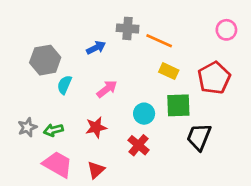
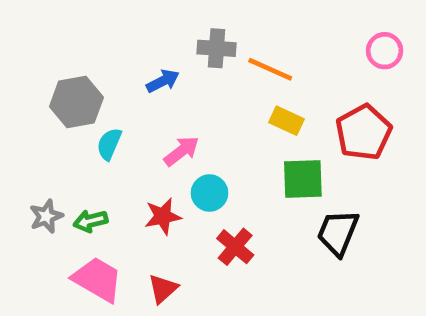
cyan circle: (144, 114) -> (209, 193), moved

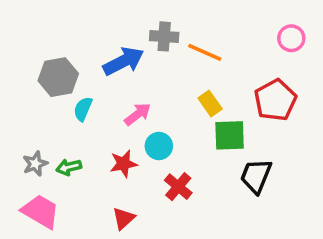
blue arrow: (163, 81) -> (124, 61), size x1.6
yellow rectangle: (287, 121) -> (210, 104), moved, turned 30
pink trapezoid: (97, 279) -> (41, 211), moved

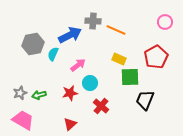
yellow rectangle: (210, 104) -> (119, 59), turned -32
cyan semicircle: (83, 109) -> (53, 54), moved

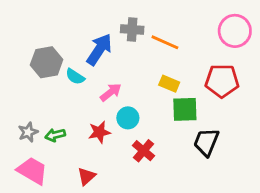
pink circle: (165, 22) -> (235, 31), size x1.5
blue arrow: (70, 35) -> (99, 49), turned -30
cyan semicircle: (53, 54) -> (75, 77), turned -80
red pentagon: (156, 57) -> (222, 81), turned 30
red triangle: (70, 124) -> (87, 176), moved

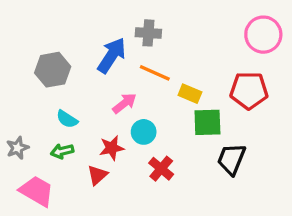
orange line: (165, 42) -> (155, 73), moved
cyan semicircle: (75, 77) -> (67, 119), moved
gray star: (28, 132) -> (18, 148), moved
red triangle: (87, 176) -> (97, 175), moved

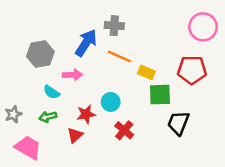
pink arrow: (124, 103) -> (72, 75), moved, turned 36

